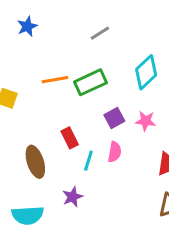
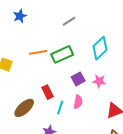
brown ellipse: (35, 162) -> (24, 108), turned 65

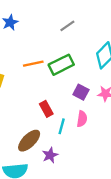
purple square: (78, 79) -> (81, 92), turned -32
brown ellipse: (24, 108) -> (29, 141), moved

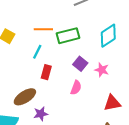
red rectangle: (46, 109) -> (46, 72), turned 32
cyan line: (62, 126) -> (37, 52), moved

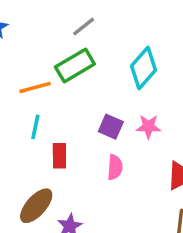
green rectangle: (68, 36) -> (75, 65), moved

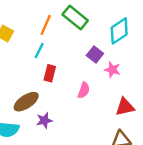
green rectangle: (75, 65) -> (75, 18), turned 55
orange line: (35, 87) -> (46, 25), turned -66
purple square: (111, 127) -> (95, 54), moved

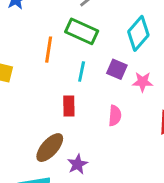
cyan line: (39, 51) -> (82, 71), moved

